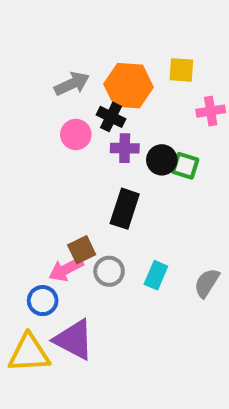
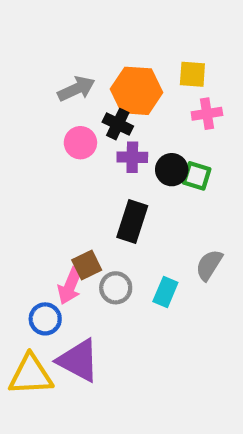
pink cross: (211, 111) -> (207, 114), moved
pink arrow: (66, 269) -> (70, 286), turned -40
gray semicircle: (207, 283) -> (209, 265), moved

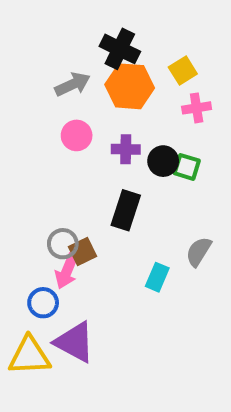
yellow square: (192, 74) -> (183, 71), turned -36
black cross: (118, 124) -> (120, 49), moved, size x1.4
gray circle: (116, 288) -> (63, 244), moved

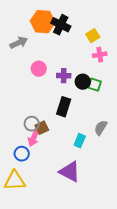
gray arrow: (73, 84) -> (19, 43), moved
orange hexagon: (130, 86) -> (43, 22), moved
purple triangle: (75, 342) -> (70, 172), moved

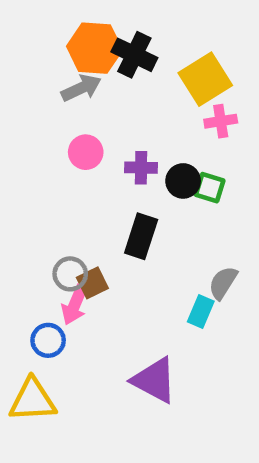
yellow square: (93, 36) -> (205, 79), size x1.6
gray arrow: (19, 43) -> (81, 88), moved
cyan rectangle: (80, 141) -> (201, 312), moved

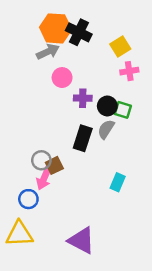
yellow square: (205, 79) -> (120, 47), size x0.7
pink circle: (86, 152) -> (62, 78), moved
gray semicircle: (223, 283) -> (106, 129), moved
purple triangle: (154, 380) -> (81, 240), moved

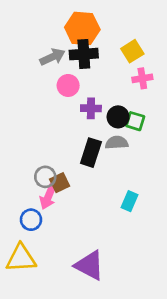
orange hexagon: (56, 28) -> (82, 28), moved
black cross: (79, 32) -> (84, 54), moved, turned -30
gray semicircle: (106, 129) -> (117, 143), turned 54

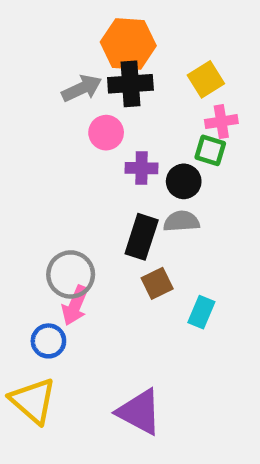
green square: (135, 121) -> (210, 150), moved
gray circle: (45, 177) -> (71, 274), size x1.4
brown square: (60, 183) -> (157, 283), moved
yellow triangle: (21, 258) -> (33, 401), turned 44

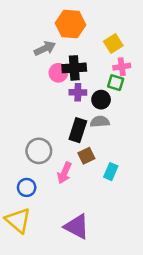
black cross: (130, 84) -> (74, 68), moved
pink arrow: (75, 305) -> (64, 173), moved

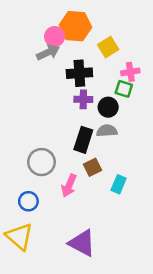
yellow square: (113, 44) -> (108, 47), moved
pink circle: (58, 73) -> (55, 37), moved

